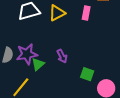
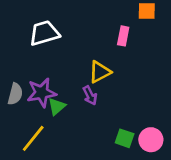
yellow triangle: (57, 13) -> (100, 72), moved
green square: (87, 74) -> (125, 138), moved

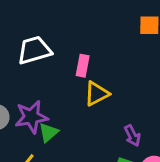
pink rectangle: (123, 36) -> (83, 66), moved
purple arrow: (90, 95) -> (132, 136), moved

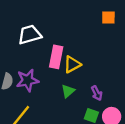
pink rectangle: (83, 66) -> (56, 57), moved, size x1.5
green triangle: (48, 132) -> (68, 91), moved

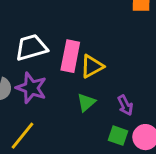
white trapezoid: (30, 35) -> (31, 47), moved
purple star: (27, 80) -> (31, 88), turned 30

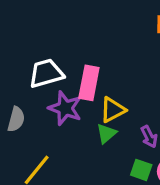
yellow triangle: (92, 66) -> (113, 110), moved
purple star: (31, 88) -> (65, 108), moved

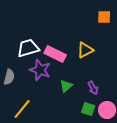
pink rectangle: (89, 83) -> (55, 54), turned -75
yellow triangle: (113, 110) -> (85, 50), moved

